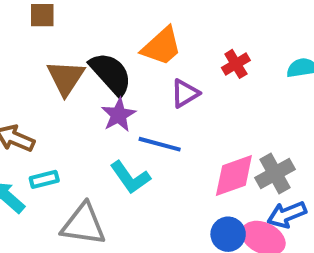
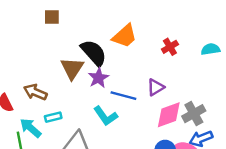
brown triangle: (66, 78) -> (72, 68), moved
purple triangle: (185, 93) -> (156, 87), moved

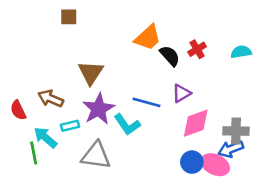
black semicircle: (94, 53) -> (170, 56), moved, size x0.7
purple star: (98, 78) -> (99, 109), moved, size x1.4
gray cross: (194, 114) -> (236, 131), moved, turned 30

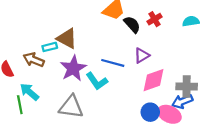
brown triangle: (91, 73) -> (67, 38), turned -35
cyan rectangle: (70, 126) -> (50, 47), moved

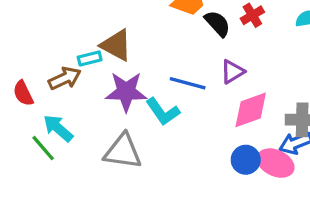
brown arrow: (34, 60) -> (65, 78), turned 132
purple star: (73, 68) -> (126, 92), turned 30
green line: (20, 105) -> (43, 148), turned -30

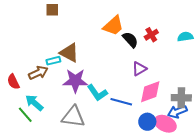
blue line: (188, 83) -> (121, 102), moved

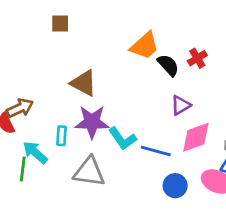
cyan rectangle: (53, 61) -> (61, 136), moved, turned -72
brown arrow: (38, 73) -> (20, 108), moved
green line: (25, 115) -> (23, 169), turned 48
blue circle: (147, 122) -> (175, 186), moved

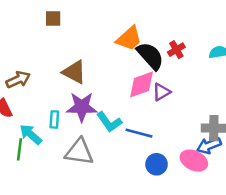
black semicircle: (168, 65) -> (150, 56), size x1.4
brown arrow: (20, 108) -> (18, 80), moved
pink diamond: (196, 137) -> (142, 85), moved

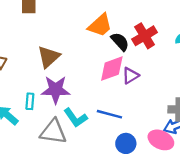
red cross: (176, 50) -> (145, 36), size x1.5
black semicircle: (150, 56) -> (120, 42), size x0.7
brown triangle: (74, 72) -> (49, 57), turned 50
cyan L-shape: (109, 122) -> (76, 118), moved

